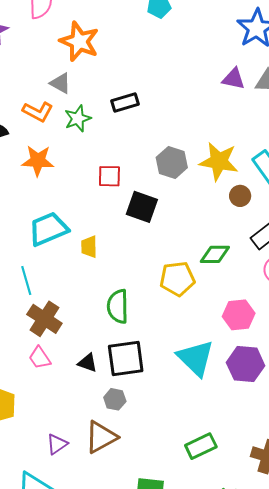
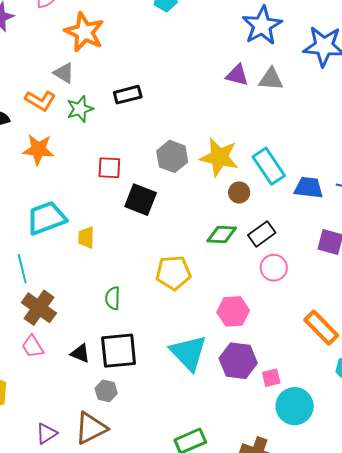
green diamond: (215, 254) -> (222, 235), moved
green semicircle: (118, 306) -> (113, 298), size x0.7

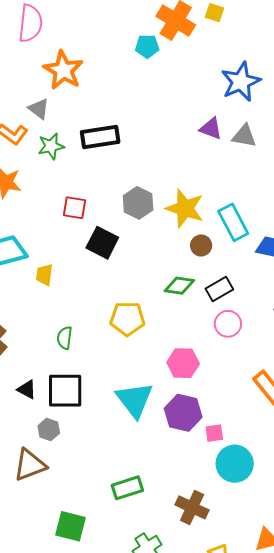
black rectangle: (128, 95) -> (100, 137), size x1.4

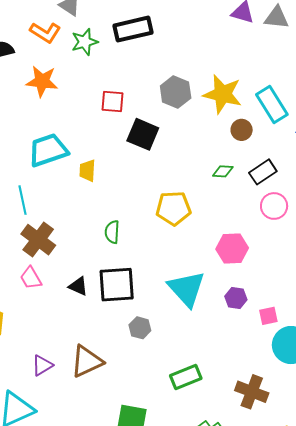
green diamond: (179, 286) -> (223, 171), size x0.7
purple hexagon: (183, 413) -> (236, 298), size x0.6
gray hexagon: (49, 430) -> (140, 328), moved

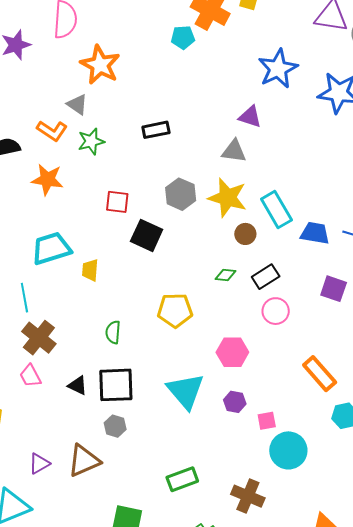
gray triangle: (276, 17) -> (234, 151), moved
black rectangle: (133, 29) -> (156, 130), moved, size x0.7
gray hexagon: (140, 328) -> (115, 426), moved

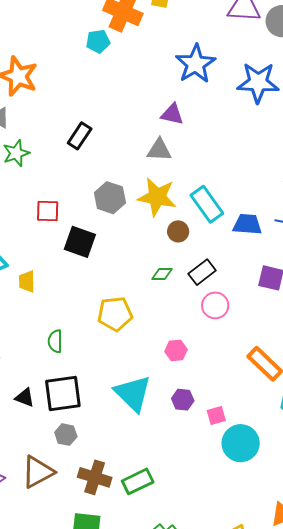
black rectangle: (156, 130) -> (80, 136), turned -40
pink hexagon: (232, 352) -> (176, 350), size x0.7
brown cross: (248, 496) -> (95, 477), moved

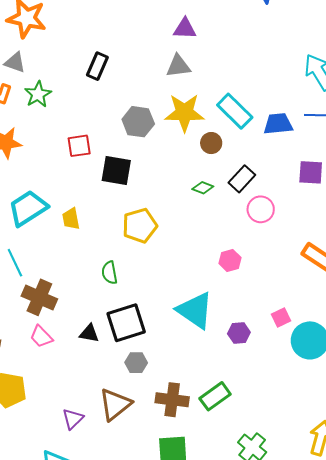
green diamond: (162, 274) -> (203, 188), turned 30
yellow pentagon: (115, 314) -> (140, 226), moved
purple hexagon: (183, 400) -> (239, 333), moved

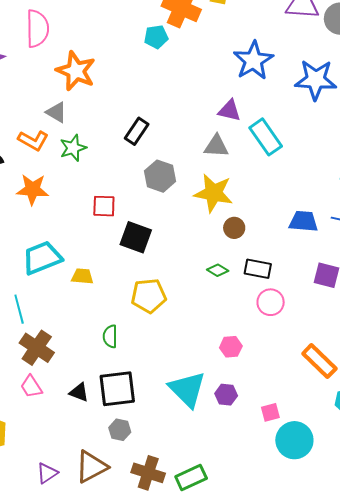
cyan rectangle: (235, 111) -> (266, 137), moved
gray hexagon: (138, 122) -> (160, 176), moved
black rectangle: (242, 179) -> (258, 269), turned 48
yellow trapezoid: (71, 219) -> (82, 276), turned 95
purple hexagon: (239, 333) -> (226, 395), moved

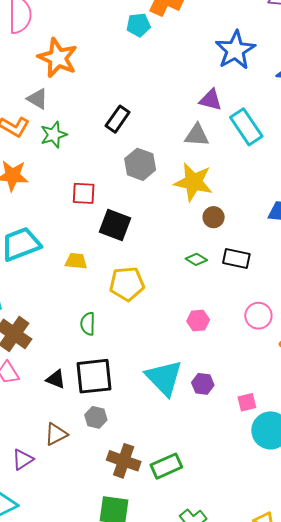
yellow trapezoid: (82, 276) -> (76, 261), moved
pink circle: (271, 302) -> (258, 316), moved
pink hexagon: (231, 347) -> (198, 321), moved
brown triangle: (91, 467) -> (56, 434), moved, size x0.7

